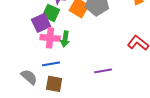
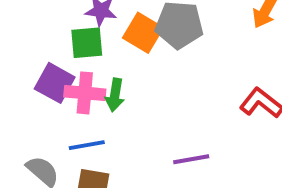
green square: (51, 13) -> (87, 43), turned -30
purple square: (41, 23) -> (55, 83), moved, turned -36

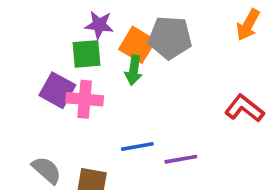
green arrow: (115, 95) -> (134, 70), moved
blue line: (87, 145) -> (137, 146), moved

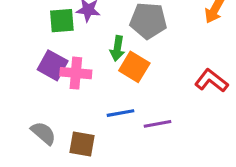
orange square: (137, 45) -> (134, 67), moved
green square: (86, 54) -> (62, 21), moved

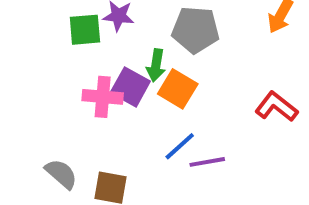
purple square: (53, 65) -> (130, 87), moved
blue line: (120, 113) -> (180, 146), moved, turned -32

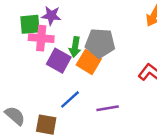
gray pentagon: (195, 30) -> (100, 43), moved
pink cross: (103, 97) -> (41, 38), moved
blue line: (180, 146) -> (70, 99), moved

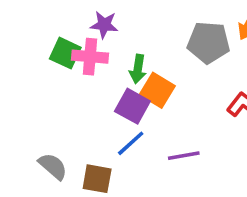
green square: (30, 24) -> (65, 53), moved, turned 30
gray pentagon: (100, 43) -> (209, 42), moved
purple square: (59, 61) -> (132, 106), moved

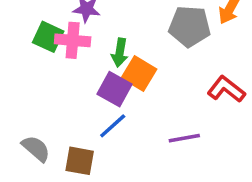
purple line: (184, 156) -> (184, 138), moved

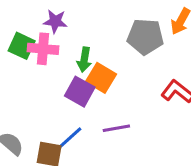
blue line: (113, 126) -> (71, 137), moved
purple line: (184, 138) -> (116, 128), moved

